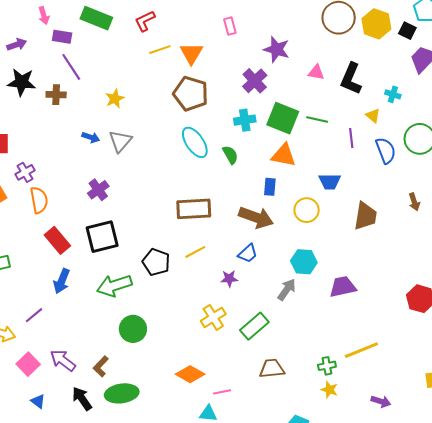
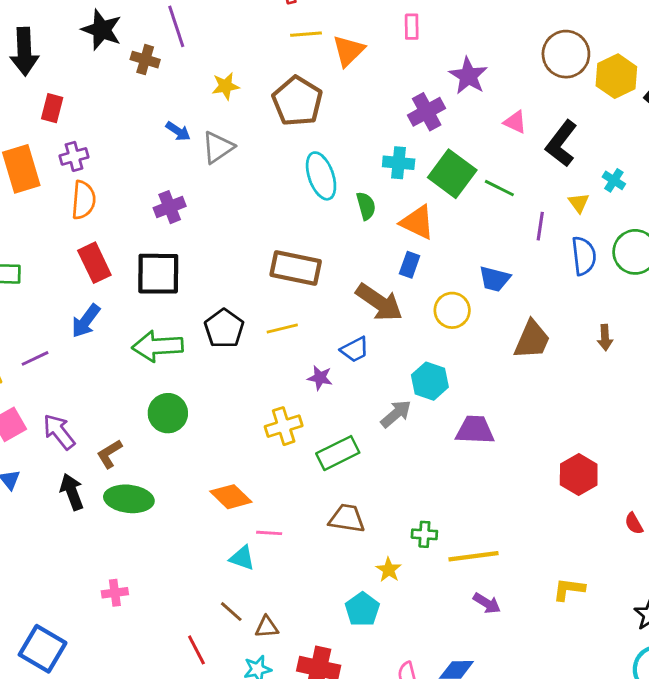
brown pentagon: (191, 94) -> (297, 101), moved
orange triangle: (284, 155) -> (417, 222), moved
yellow line: (361, 350) -> (473, 556), moved
yellow star: (329, 390) -> (389, 570), moved

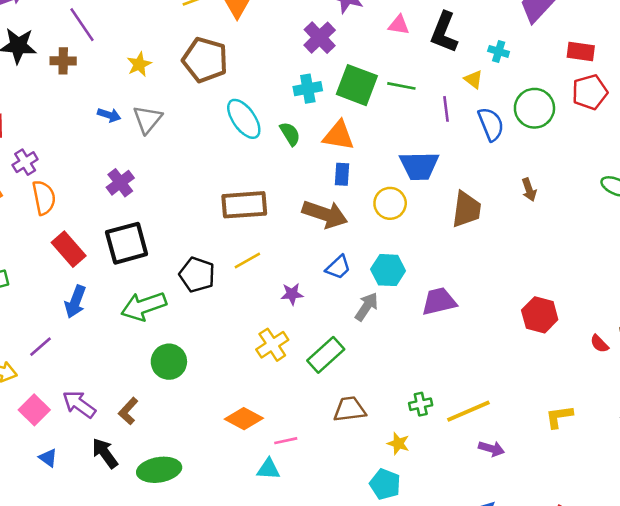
blue trapezoid: (495, 279) -> (419, 166), size x1.4
blue trapezoid: (355, 350) -> (338, 267), moved
green ellipse: (129, 499) -> (159, 470), moved

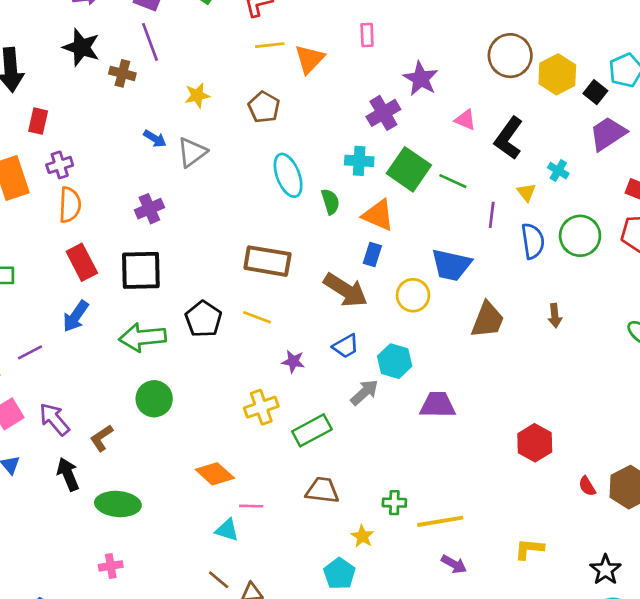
brown pentagon: (205, 60) -> (264, 107), size x0.7
yellow line: (247, 260) -> (257, 317), turned 36

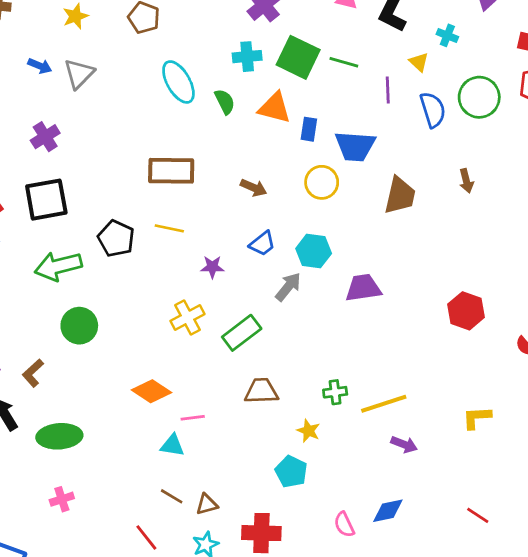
blue rectangle: (372, 254) -> (309, 129), moved
brown arrow: (346, 290) -> (254, 188), size x0.6

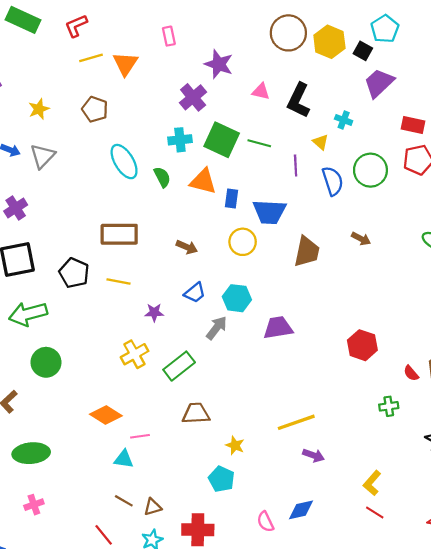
brown arrow: (466, 181) -> (361, 239), turned -48
black pentagon: (116, 238) -> (74, 273), moved
green cross: (335, 392) -> (389, 406), moved
yellow L-shape: (477, 418) -> (372, 483), moved, turned -45

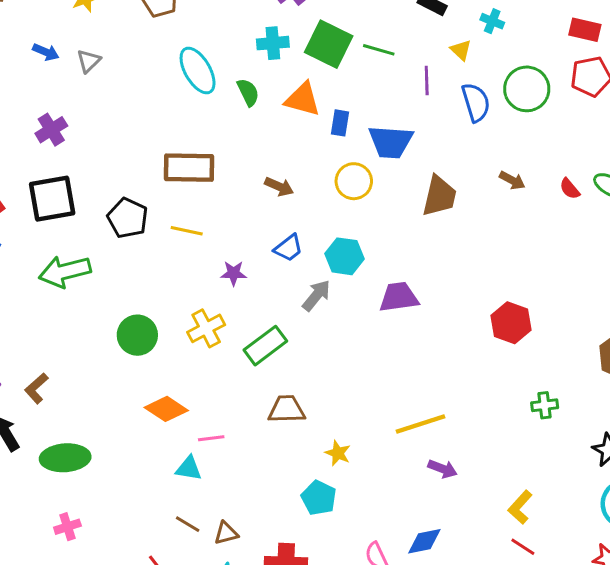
gray triangle: (43, 156) -> (89, 61), size x0.7
green circle: (46, 362) -> (137, 335), moved
red semicircle: (411, 373) -> (570, 189), moved

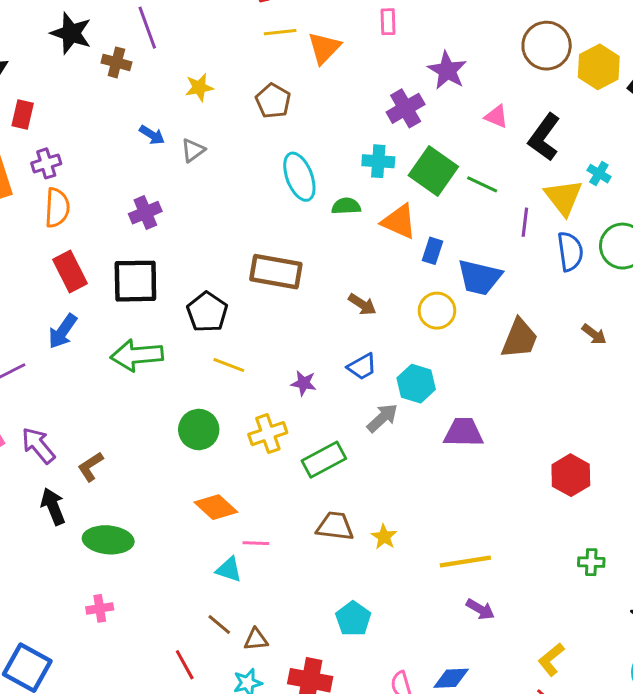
yellow triangle: (461, 50) -> (563, 197), size x1.8
green semicircle: (248, 92) -> (346, 206), turned -76
yellow line: (187, 231) -> (229, 365), moved
yellow star: (338, 453) -> (384, 537), moved

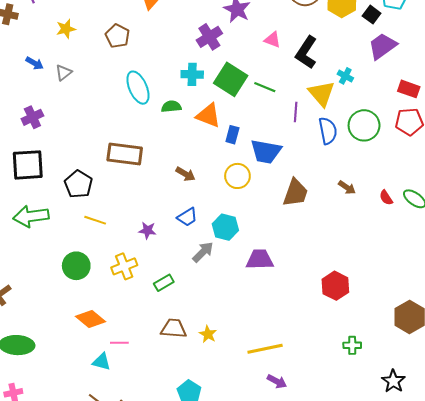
green rectangle: (324, 460) -> (164, 283), size x0.7

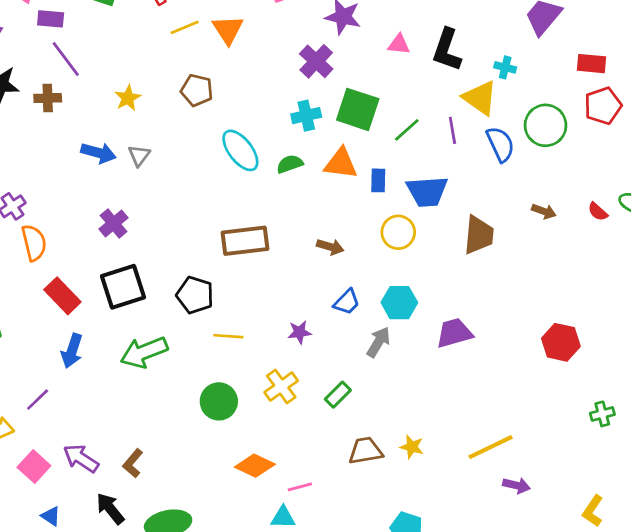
blue arrow: (35, 63) -> (99, 153), size x1.4
green line: (265, 87) -> (407, 130), moved, turned -50

